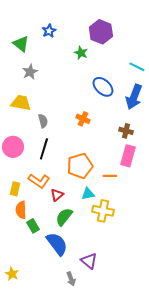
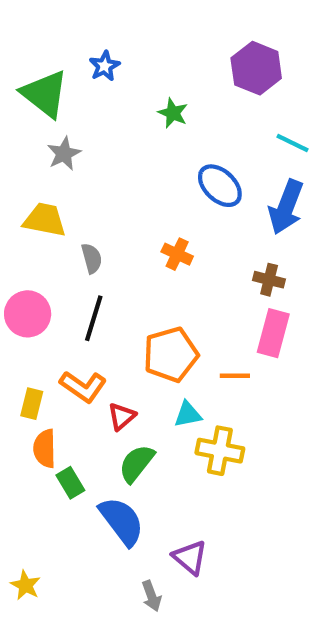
purple hexagon: (101, 32) -> (256, 68), moved
green triangle: (21, 44) -> (45, 94), size x1.4

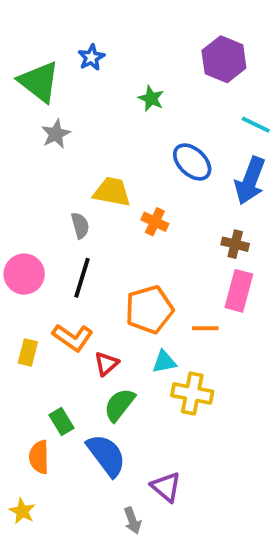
yellow trapezoid: (45, 220) -> (112, 192), moved
orange semicircle: (45, 449) -> (39, 457), moved

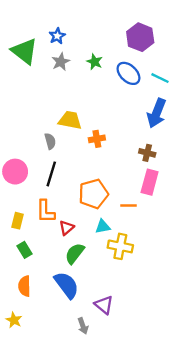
gray star: (56, 134) -> (61, 62), moved
blue ellipse: (192, 162) -> (128, 73), moved
orange cross: (155, 222) -> (97, 139), turned -35
orange L-shape: (73, 338) -> (45, 211), turned 55
green rectangle: (61, 422) -> (24, 250), moved

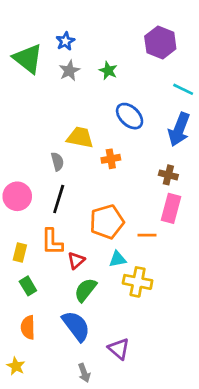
blue ellipse: (128, 73) -> (130, 116), moved
gray arrow: (83, 326) -> (84, 373), moved

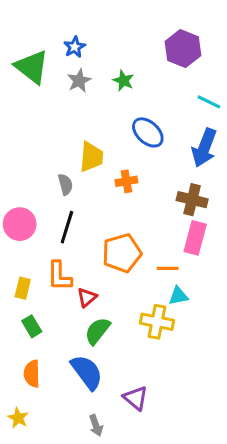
yellow trapezoid: (80, 137) -> (91, 157), turned 84
brown cross: (168, 175) -> (192, 200), size x1.4
cyan triangle: (118, 259) -> (178, 296), moved

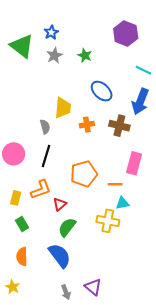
brown cross: (192, 200) -> (119, 126), moved
orange L-shape: (59, 276) -> (41, 190), turned -110
purple triangle: (136, 398) -> (93, 287), moved

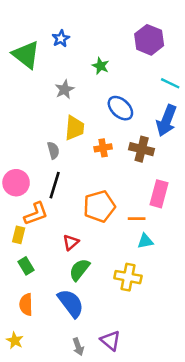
gray star: (54, 55) -> (65, 89), moved
orange L-shape: (41, 190) -> (36, 214), moved
yellow cross: (108, 221) -> (128, 277), moved

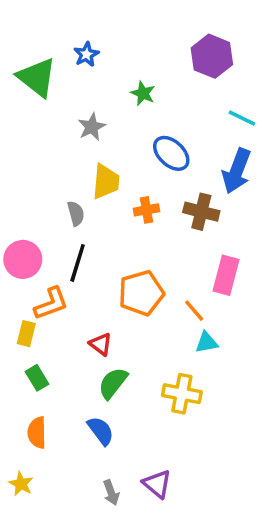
orange line: (137, 219) -> (194, 311), turned 49
red triangle: (71, 242) -> (101, 344), turned -42
blue semicircle: (71, 303) -> (101, 431), size x0.7

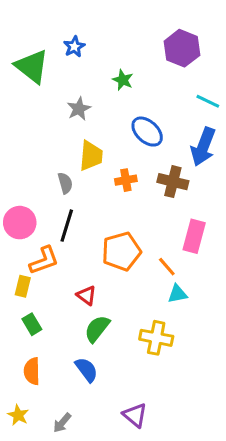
gray arrow: (111, 493) -> (62, 423), moved, turned 60

